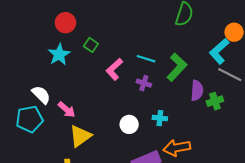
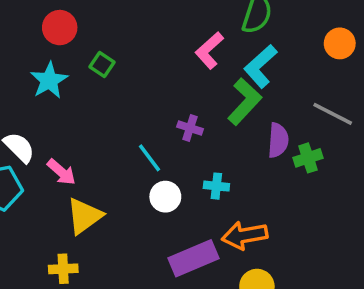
cyan L-shape: (219, 51) -> (260, 66), moved
cyan line: (146, 59) -> (149, 158), moved, turned 36
pink L-shape: (114, 69) -> (209, 50), moved

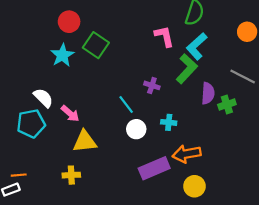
pink L-shape: (209, 50) -> (164, 36), turned 120
green square: (102, 65) -> (96, 45), size x1.6
yellow triangle: (84, 216) -> (85, 141), turned 30

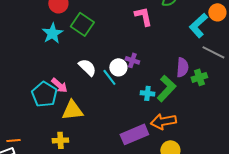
cyan L-shape: (197, 46) -> (198, 25), moved
green L-shape: (187, 69) -> (166, 88), moved
white semicircle: (43, 98) -> (87, 67), moved
cyan pentagon: (31, 124) -> (44, 94), moved, turned -30
white circle: (136, 129) -> (118, 67), moved

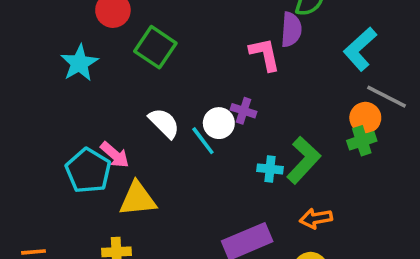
orange circle: (217, 12) -> (365, 118), moved
pink L-shape: (143, 16) -> (265, 54), moved
cyan star: (52, 33) -> (79, 63), moved
purple semicircle: (182, 67) -> (291, 30), moved
orange arrow: (163, 121) -> (316, 218), moved, size x0.7

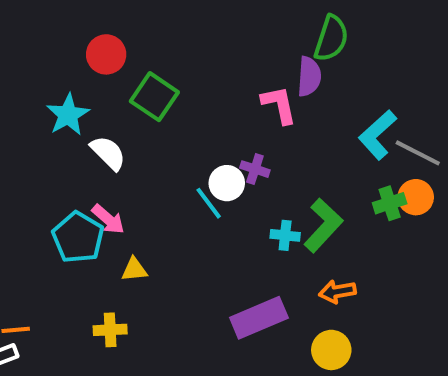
cyan L-shape: (360, 49) -> (378, 135), moved
orange circle: (365, 118) -> (416, 197), moved
white semicircle: (164, 123) -> (108, 153), moved
yellow triangle: (138, 199) -> (134, 270), size x0.6

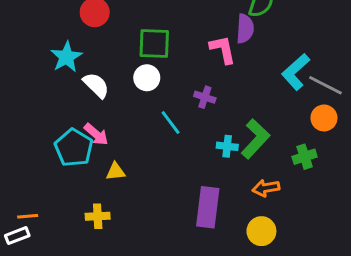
green square: (154, 97) -> (154, 44), moved, turned -32
white circle: (227, 183) -> (147, 78), moved
green cross: (390, 203) -> (305, 157), moved
purple rectangle: (259, 318) -> (208, 207), turned -60

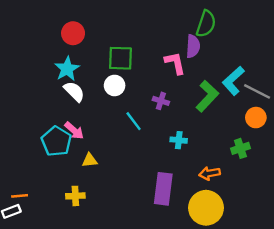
cyan star: (66, 57) -> (67, 69), moved
green L-shape: (255, 139) -> (207, 96), moved
yellow circle: (261, 231) -> (206, 208), size x1.5

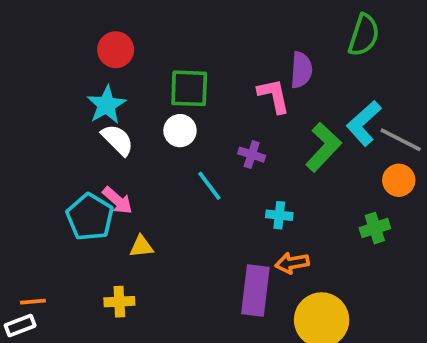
green semicircle: (206, 24) -> (364, 35), moved
orange arrow: (210, 173) -> (292, 263), moved

